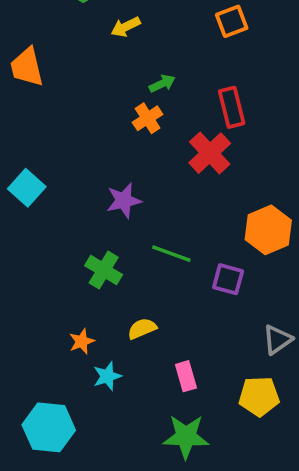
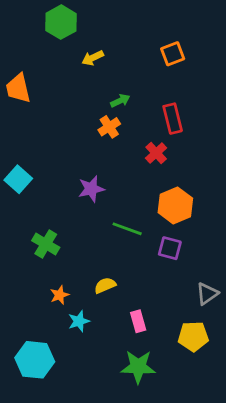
red cross: (210, 153) -> (156, 153), size x0.7
orange hexagon: (268, 230) -> (175, 205), moved
green cross: (104, 270) -> (46, 244), moved

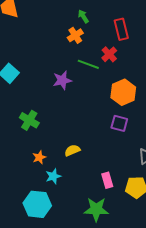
green arrow: (120, 101) -> (83, 16), turned -96
green line: (127, 229) -> (88, 64), moved
pink rectangle: (138, 321) -> (107, 180), moved
cyan hexagon: (35, 360) -> (37, 204), moved

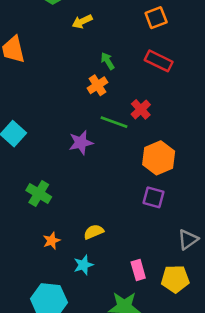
red rectangle: (121, 29) -> (159, 61), moved, turned -50
cyan star: (53, 176) -> (83, 265), moved

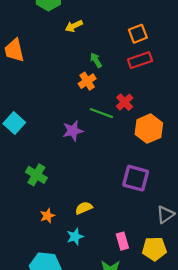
orange square: (156, 18) -> (138, 34), moved
red rectangle: (159, 61) -> (140, 60), turned -45
orange hexagon: (159, 158) -> (149, 129), moved
purple square: (154, 197) -> (136, 178), size x1.4

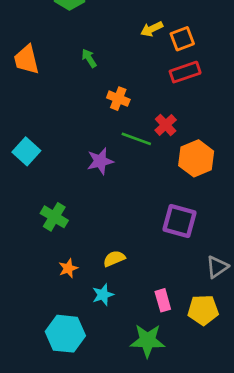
yellow arrow: (74, 26) -> (152, 29), moved
green arrow: (96, 60) -> (89, 58), moved
orange cross: (87, 81) -> (118, 99), turned -35

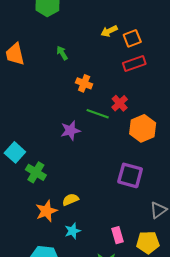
cyan square: (26, 151) -> (15, 152), moved
yellow semicircle: (114, 259) -> (70, 200), moved
orange star: (68, 268) -> (46, 211), size x1.5

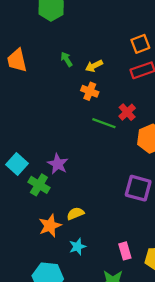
yellow arrow: (109, 31) -> (94, 66), moved
purple star: (70, 130) -> (58, 164), moved, turned -30

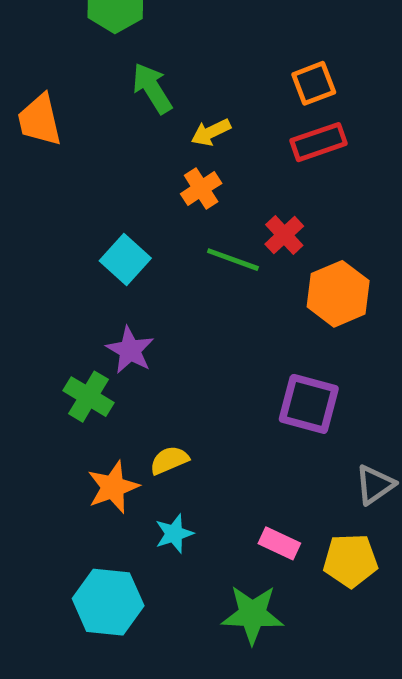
green arrow: (67, 59) -> (152, 88), moved, size x1.5
orange cross: (90, 91) -> (201, 189), turned 35
cyan square: (17, 164) -> (125, 260), moved
pink rectangle: (125, 251) -> (279, 543), turned -49

